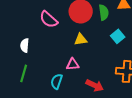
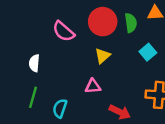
yellow triangle: (81, 39) -> (103, 56), turned -32
cyan semicircle: (57, 81) -> (60, 108), moved

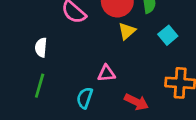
yellow triangle: (103, 56) -> (127, 31), moved
cyan semicircle: (60, 108) -> (85, 98), moved

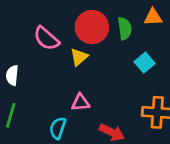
yellow triangle: (127, 31) -> (79, 57), moved

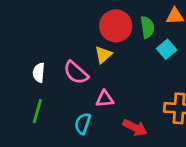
pink semicircle: (46, 38) -> (76, 73), moved
cyan square: (145, 63) -> (167, 49), moved

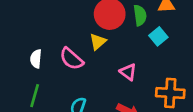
pink triangle: (105, 99) -> (128, 72), moved, turned 42

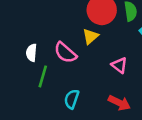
green line: (35, 96) -> (43, 76), moved

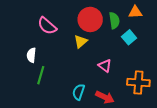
pink semicircle: (65, 53) -> (47, 26), moved
cyan semicircle: (72, 99) -> (79, 92), moved

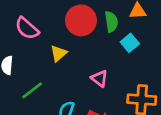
yellow triangle: (81, 42) -> (59, 53), moved
green line: (41, 75) -> (32, 90), moved, turned 36

